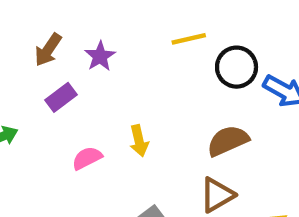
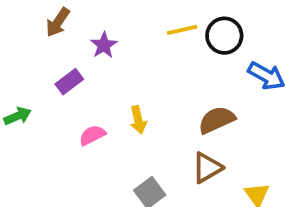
brown arrow: (48, 50) -> (58, 22), moved
black circle: (237, 67) -> (224, 36), moved

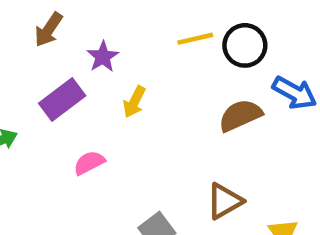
purple rectangle: (69, 82) -> (62, 100), size x1.4
yellow arrow: (138, 120) -> (134, 102), moved, turned 40
brown semicircle: (217, 120) -> (240, 115), moved

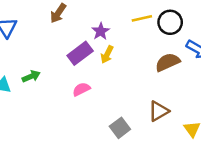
purple star: (103, 57) -> (101, 31), moved
purple rectangle: (62, 100) -> (80, 53), moved

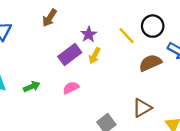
yellow line: (142, 18) -> (127, 36), moved, turned 60
green arrow: (31, 76) -> (32, 87), moved

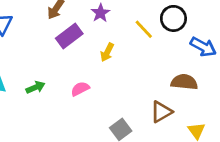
purple star: (89, 34) -> (100, 13), moved
purple rectangle: (70, 55) -> (69, 36), moved
brown semicircle: (150, 63) -> (184, 82), moved, turned 30

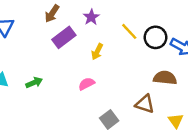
black circle: (173, 18) -> (156, 37), moved
pink semicircle: (80, 89) -> (87, 84), moved
brown triangle: (161, 112) -> (145, 104), turned 48

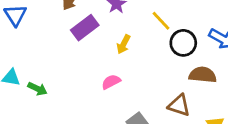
black circle: (156, 37) -> (183, 43), moved
green arrow: (34, 83) -> (37, 89), moved, turned 49

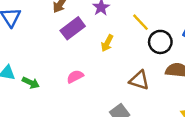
pink semicircle: (111, 82) -> (75, 76), moved
brown triangle: (179, 105) -> (139, 80), moved

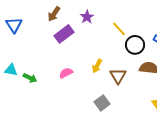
yellow arrow: (107, 43) -> (97, 66), moved
brown triangle: (139, 80) -> (118, 76), turned 42

